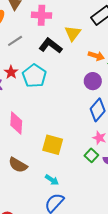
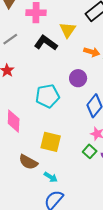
cyan pentagon: (34, 76) -> (47, 96), moved, turned 30
purple circle: (93, 81) -> (78, 78), moved
brown semicircle: (18, 165) -> (28, 162), moved

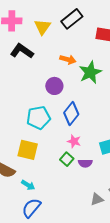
yellow triangle: (68, 30) -> (42, 27), moved
cyan pentagon: (47, 96) -> (38, 118), moved

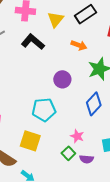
orange arrow: (68, 59) -> (79, 45), moved
blue diamond: (71, 113) -> (94, 104), moved

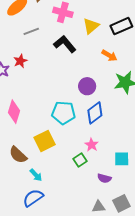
blue diamond: (94, 104) -> (95, 113), moved
yellow square: (30, 141) -> (45, 141), turned 35
purple semicircle: (87, 159) -> (104, 178), moved

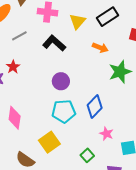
purple circle: (87, 86) -> (61, 81), moved
pink star: (92, 145) -> (106, 134), moved

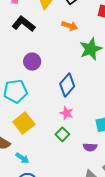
cyan pentagon: (64, 111) -> (15, 91), moved
pink star: (106, 134) -> (66, 113), moved

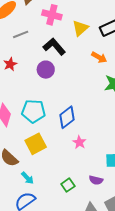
purple circle: (32, 62) -> (46, 70), moved
blue diamond: (67, 85) -> (67, 117), moved
green square: (62, 134) -> (68, 185), moved

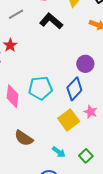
purple circle: (46, 70) -> (85, 64), moved
yellow square: (36, 144) -> (69, 120), moved
cyan arrow: (27, 178) -> (59, 152), moved

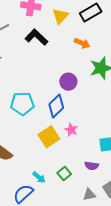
cyan arrow: (59, 152) -> (39, 177), moved

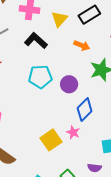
cyan pentagon: (22, 104) -> (40, 77), moved
blue diamond: (56, 106) -> (85, 110), moved

